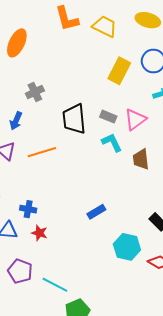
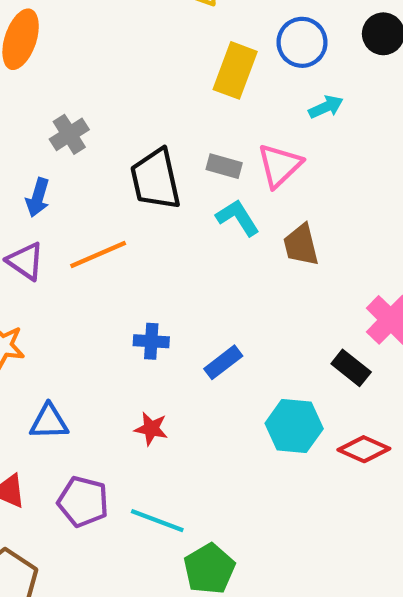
blue cross: (28, 209) -> (151, 341), moved
red star: (39, 233) -> (151, 429), moved

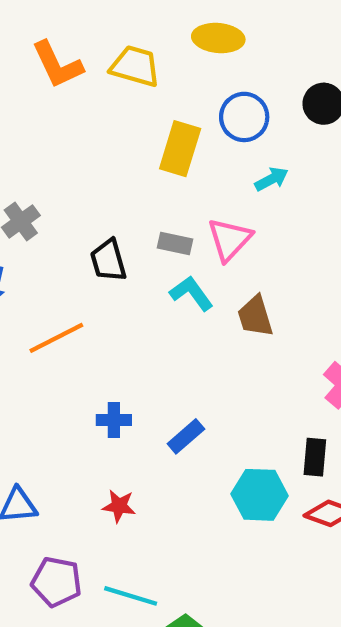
black trapezoid: (156, 179) -> (108, 260), size x0.7
black rectangle: (351, 368) -> (315, 457), moved, turned 60

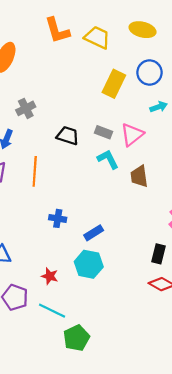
black trapezoid: (108, 260) -> (68, 136), turned 115
orange line: (56, 338) -> (35, 171), turned -68
cyan hexagon: (259, 495) -> (89, 264), moved
red star: (119, 506) -> (50, 276), moved

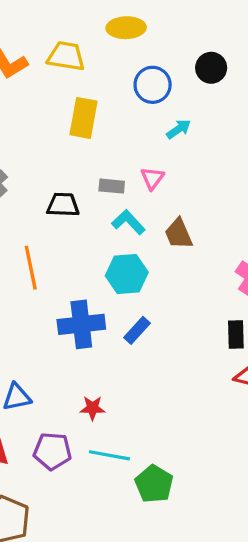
yellow rectangle: (114, 84) -> (84, 118), moved
pink triangle: (132, 135) -> (152, 178), size x0.7
blue cross: (58, 218) -> (81, 324), size x1.8
cyan hexagon: (89, 264) -> (127, 274), moved

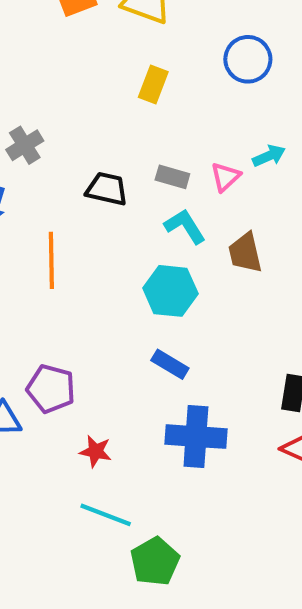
yellow rectangle: (84, 118) -> (153, 85), size x0.7
cyan arrow: (179, 129) -> (269, 156), moved
blue cross: (81, 324) -> (196, 437), moved
blue rectangle: (137, 330) -> (170, 364), turned 68
purple pentagon: (52, 451) -> (51, 389), moved

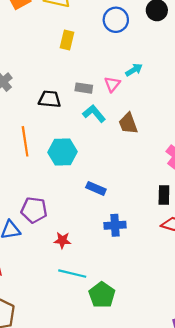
cyan hexagon: (170, 291) -> (63, 152), moved
blue cross: (196, 437) -> (115, 225), size x0.7

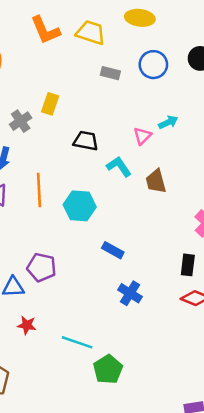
yellow rectangle: (67, 40) -> (50, 104), moved
gray rectangle: (84, 88) -> (110, 73), moved
black trapezoid: (50, 99) -> (86, 141), moved
blue cross: (115, 225) -> (130, 293), turned 30
red star: (62, 240) -> (27, 325), moved

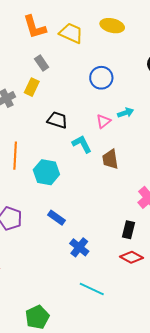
blue circle: (153, 65) -> (101, 78), moved
gray rectangle: (110, 73) -> (42, 63), moved, turned 35
blue rectangle: (113, 250) -> (56, 218), moved
cyan line: (77, 342) -> (92, 289), moved
green pentagon: (108, 369) -> (37, 317), moved

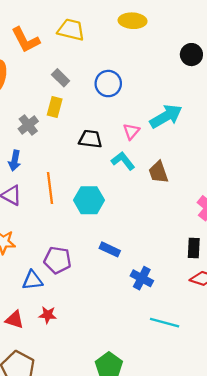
orange L-shape: (35, 27) -> (26, 40), moved
yellow trapezoid: (71, 33) -> (71, 30), moved
blue circle: (101, 78) -> (108, 84), moved
cyan arrow: (126, 113) -> (166, 116), size x1.8
pink triangle: (103, 121) -> (131, 131), moved

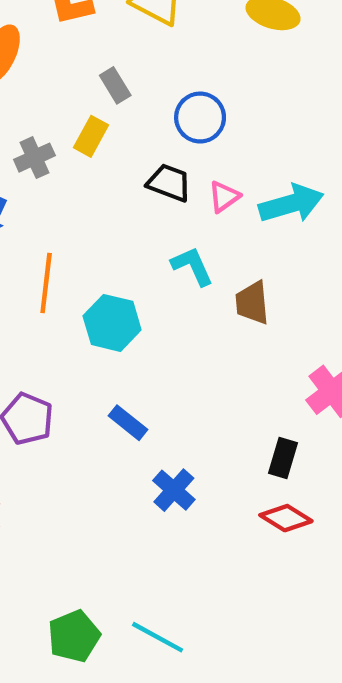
pink triangle: (131, 131) -> (224, 197), moved
black trapezoid: (90, 139) -> (169, 183), moved
cyan line: (165, 323) -> (158, 637), moved

